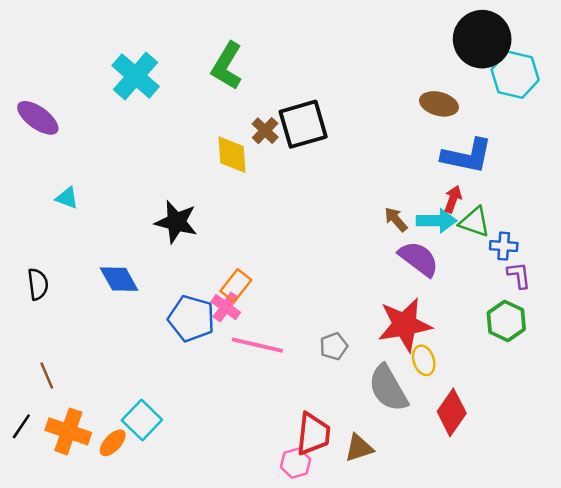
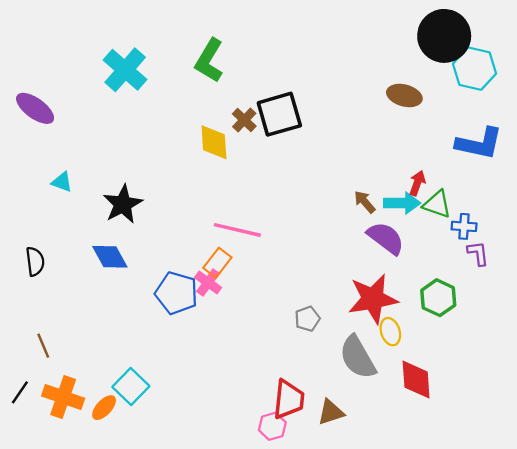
blue L-shape: (467, 156) -> (479, 143), moved
black star: (176, 222) -> (123, 204), moved, turned 30
green hexagon: (506, 321) -> (438, 298), moved
pink line: (257, 345) -> (237, 230), moved
red diamond: (452, 412) -> (416, 380), turned -39

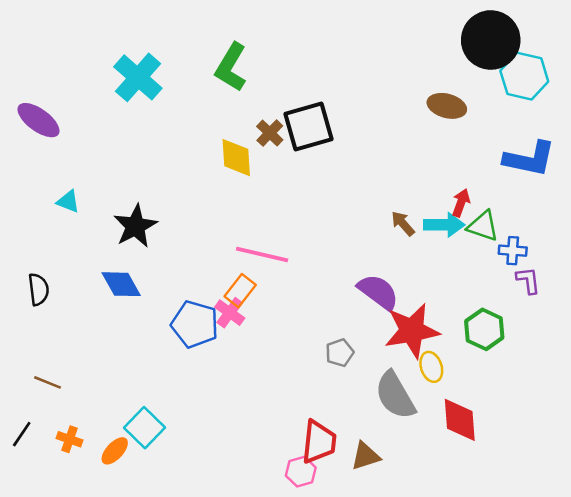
purple semicircle: (386, 238) -> (378, 292), moved
brown line: (43, 346) -> (48, 382), turned -45
orange cross: (63, 397) -> (69, 439), size x0.6

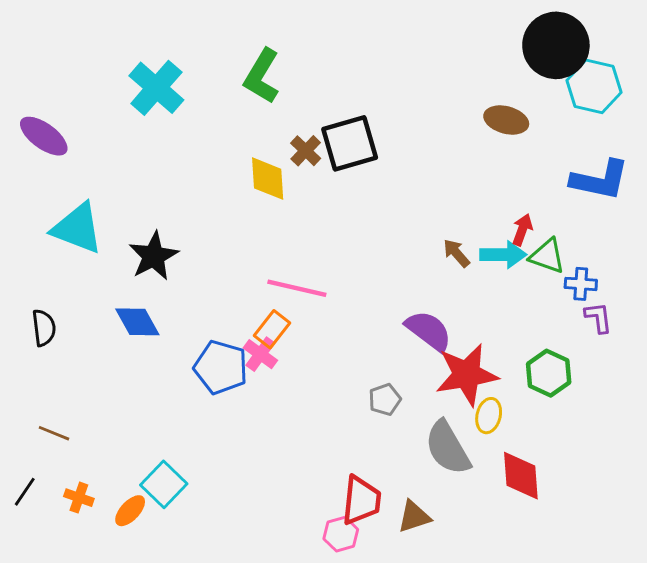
cyan triangle: (68, 202) -> (77, 228), size x2.0
yellow ellipse: (431, 367) -> (489, 416), turned 32

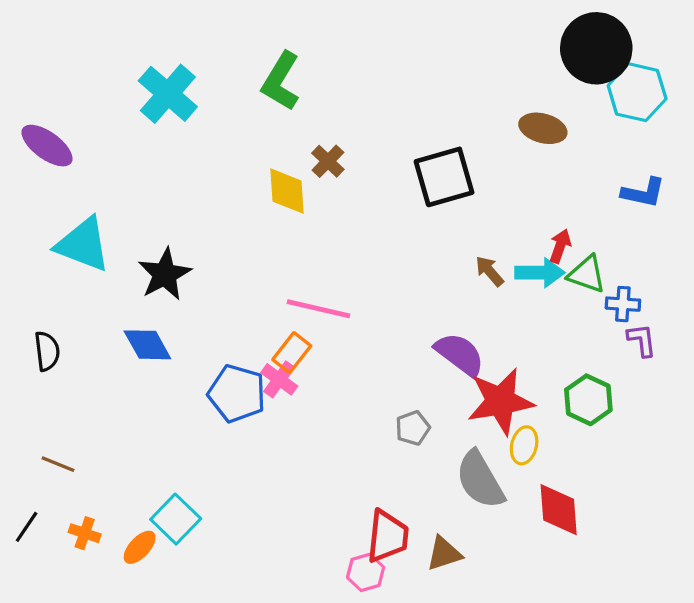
black square: (350, 143) -> (444, 177), moved
blue L-shape: (600, 180) -> (643, 193), size x0.7

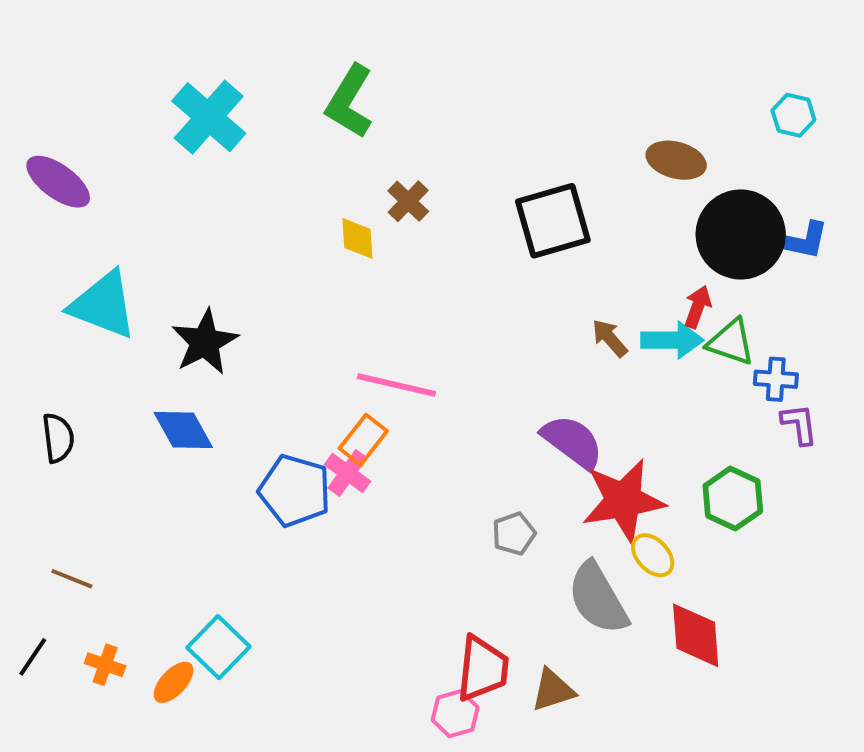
black circle: (596, 48) -> (741, 234), moved
cyan hexagon: (637, 92) -> (793, 115), size x0.6
yellow diamond: (287, 191) -> (357, 238), size x0.7
yellow ellipse: (524, 445) -> (653, 555), turned -57

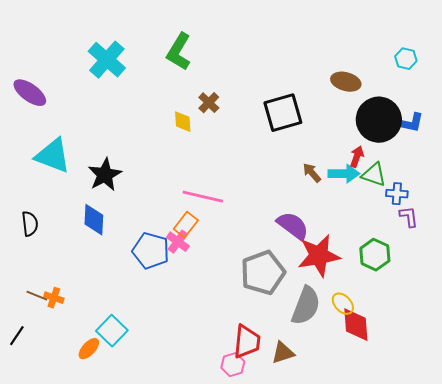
blue diamond: (183, 430) -> (94, 220), turned 32
gray pentagon: (514, 534) -> (263, 273), size x2.0
yellow ellipse: (653, 555) -> (343, 304), moved
gray semicircle: (598, 598) -> (306, 306), turned -129
orange cross: (105, 665) -> (54, 298), moved

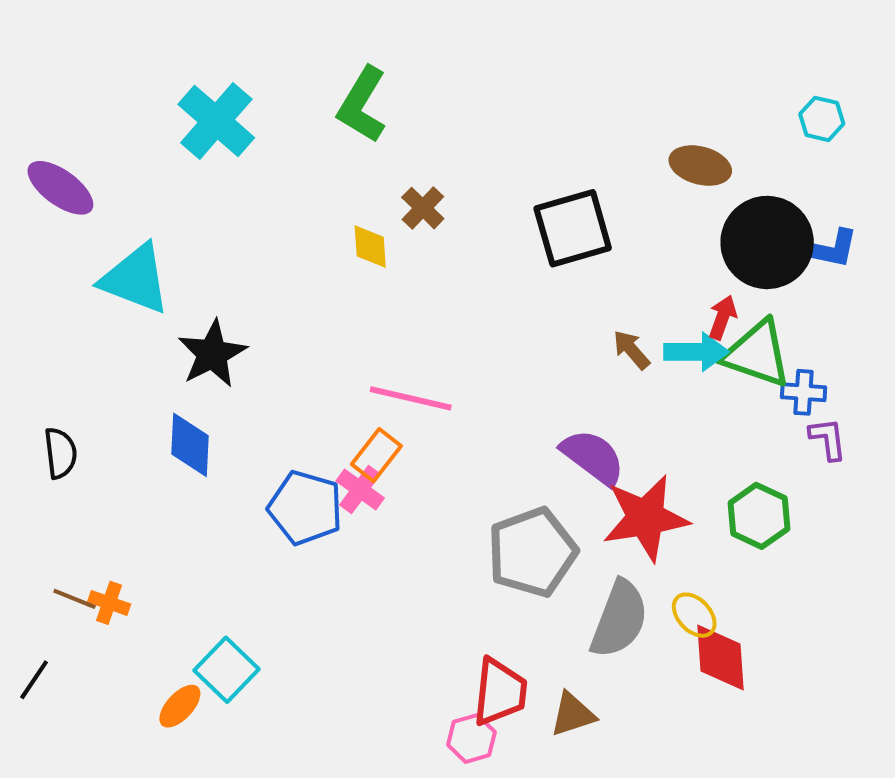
cyan triangle: (53, 156) -> (135, 279), moved
green triangle: (374, 175) -> (757, 354), size x1.4

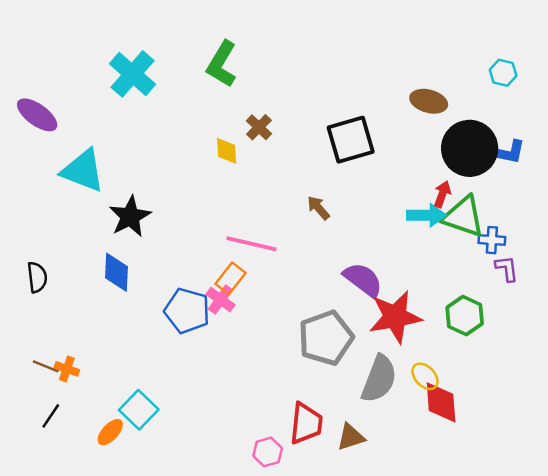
brown arrow: (631, 350) -> (318, 208), moved
black line: (34, 680) -> (51, 416), moved
pink hexagon: (471, 739) -> (268, 452), moved

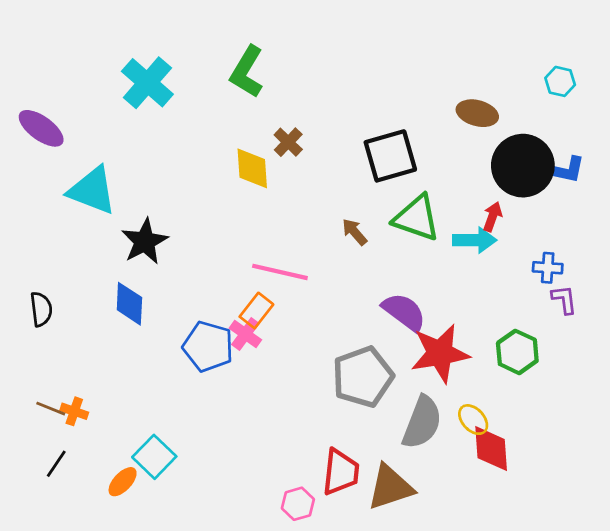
yellow diamond: (227, 151) -> (252, 168), size x1.4
green triangle: (463, 216) -> (417, 218), moved
brown triangle: (351, 437) -> (390, 487), size x1.5

